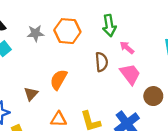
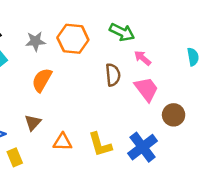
green arrow: (109, 26) -> (122, 32), turned -55
orange semicircle: (59, 80) -> (42, 80), moved
brown triangle: (31, 94) -> (33, 123), moved

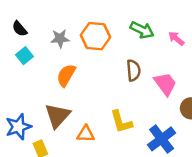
pink arrow: (143, 58) -> (176, 39), moved
brown triangle: (33, 123) -> (58, 116), size x1.6
yellow L-shape: (100, 145) -> (121, 122), moved

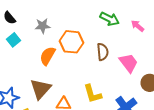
orange hexagon: (95, 36) -> (72, 42), moved

